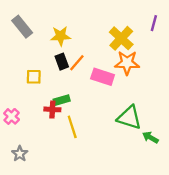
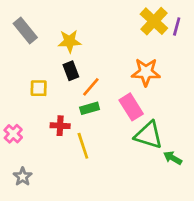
yellow cross: (121, 38) -> (154, 21), moved
orange line: (77, 63) -> (91, 87), moved
pink rectangle: (103, 77) -> (131, 107), moved, turned 40
green rectangle: (62, 100) -> (90, 108), moved

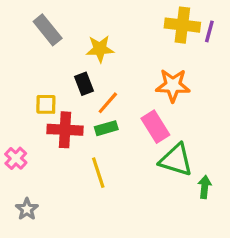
yellow cross: (154, 21) -> (182, 25), turned -36
gray rectangle: (25, 31) -> (48, 30), moved
yellow star: (69, 41) -> (100, 49), moved
red cross: (60, 126) -> (65, 130), moved, size x1.5
green arrow: (173, 158) -> (205, 187), turned 66

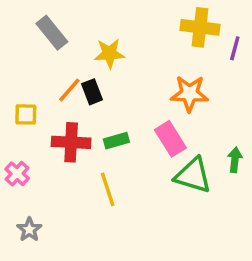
purple line: (209, 31) -> (235, 48), moved
orange line: (108, 103) -> (69, 90), moved
yellow square: (46, 104) -> (26, 114), moved
green arrow: (205, 187) -> (235, 160), moved

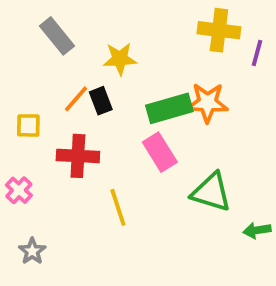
pink rectangle: (170, 139) -> (160, 152), moved
green rectangle: (116, 141) -> (169, 108), moved, size x1.6
green arrow: (235, 160) -> (257, 230), moved, turned -105

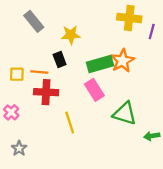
orange line: (76, 99) -> (39, 72), moved, turned 54
orange star: (207, 103) -> (122, 61), turned -30

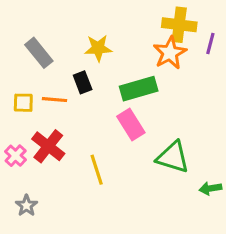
gray rectangle: (34, 21) -> (39, 53), moved
orange star: (122, 61) -> (170, 53), moved
red cross: (46, 92) -> (48, 146), moved, turned 35

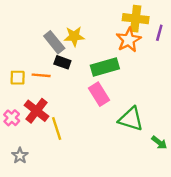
gray rectangle: (39, 53) -> (54, 42), moved
black rectangle: (83, 82) -> (62, 62), turned -49
yellow line: (97, 170) -> (57, 128), moved
green arrow: (210, 188) -> (159, 143), turned -133

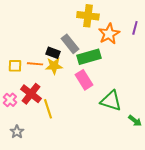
yellow cross: (136, 19) -> (88, 16), moved
yellow star: (74, 36) -> (54, 66), moved
gray rectangle: (54, 42) -> (70, 44), moved

